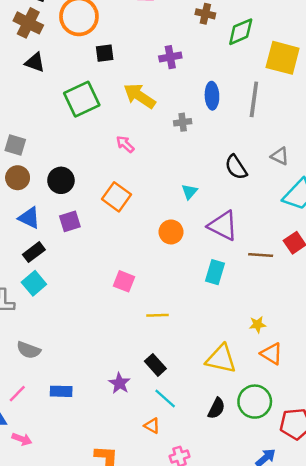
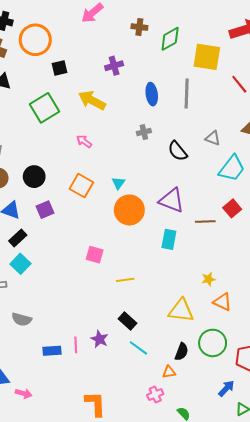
gray cross: (183, 122) -> (144, 132), moved
cyan triangle: (189, 192) -> (118, 183), moved
orange circle: (171, 232) -> (129, 210), size x1.5
pink line: (17, 394) -> (76, 345), moved, turned -42
orange triangle: (152, 426) -> (169, 372), moved, turned -32

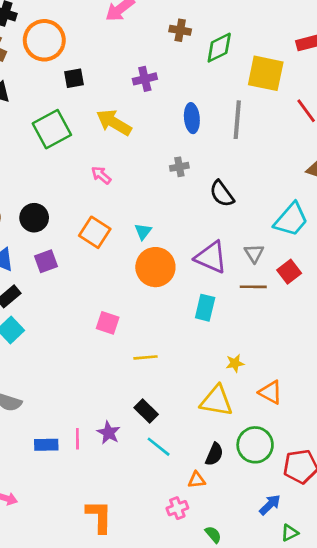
gray triangle: (213, 138) -> (254, 253), moved, turned 35
yellow star: (208, 279) -> (235, 363), moved

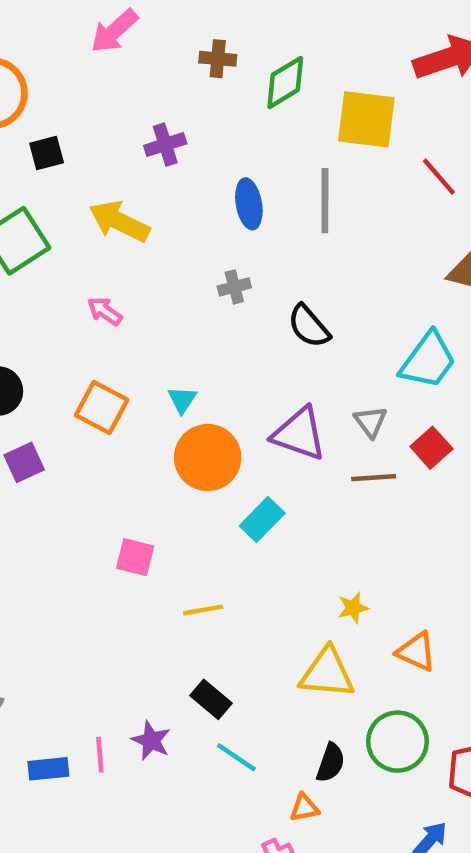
cyan rectangle: (205, 308) -> (262, 519), moved, turned 35

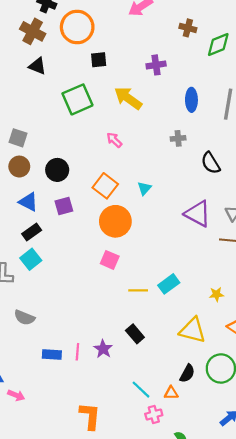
orange circle: (208, 458) -> (115, 221), moved
cyan rectangle: (262, 519) -> (169, 284), moved
yellow star: (353, 608) -> (216, 294), moved
cyan line: (236, 757) -> (141, 390), moved

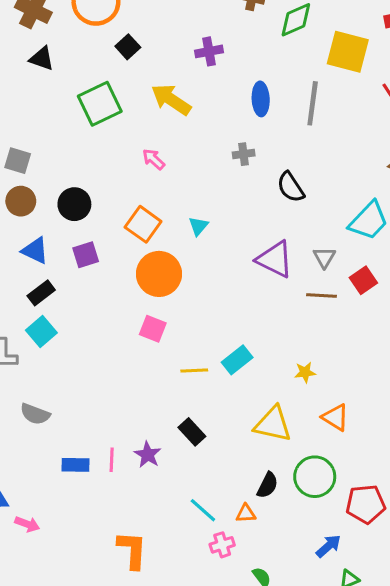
black square: (99, 60) -> (128, 47), turned -35

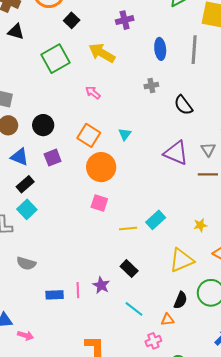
yellow triangle: (273, 424) -> (182, 260), turned -32
cyan line: (203, 510) -> (134, 309), moved

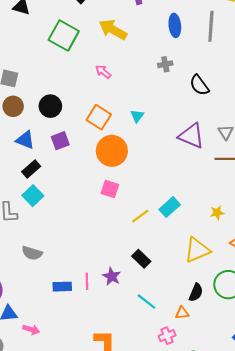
green square: (56, 59) -> (64, 36), turned -32
yellow line: (128, 229) -> (140, 216), turned -30

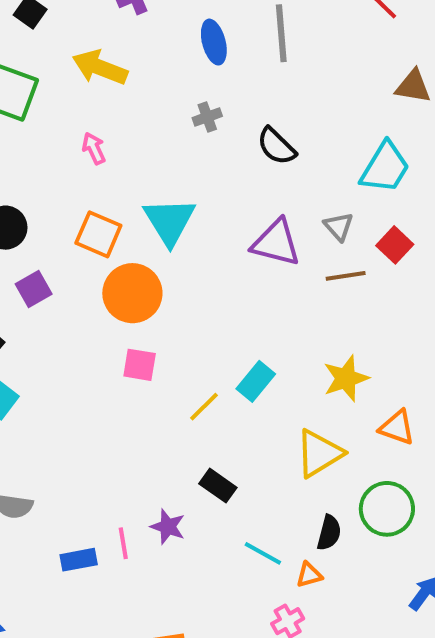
pink arrow: (103, 72) -> (94, 148), turned 35
cyan triangle: (137, 116) -> (169, 221), size x2.0
yellow star: (217, 213) -> (346, 378), size x1.6
cyan line: (147, 302) -> (263, 553), moved

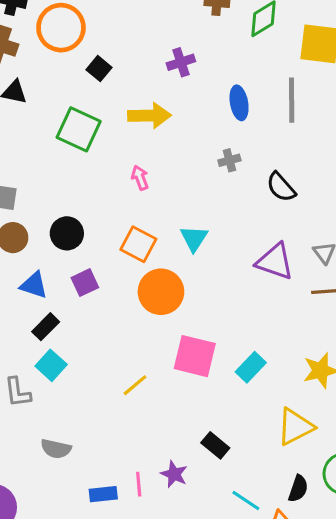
yellow arrow: (100, 67) -> (150, 116), turned 153
cyan triangle: (169, 221) -> (194, 238), size x0.7
pink square: (140, 365) -> (195, 356), moved, size x1.6
yellow line: (204, 407) -> (135, 385), moved

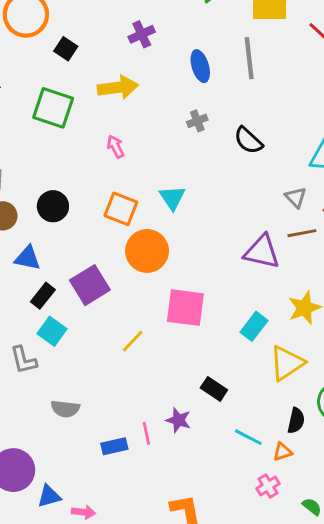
purple triangle: (275, 262) -> (262, 252), moved
purple square: (85, 283) -> (90, 285), moved, size x1.5
cyan rectangle: (251, 367) -> (254, 326), moved

